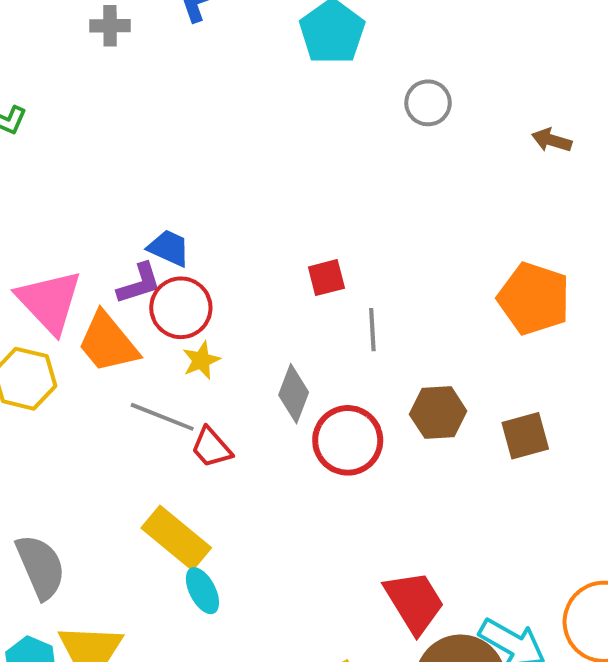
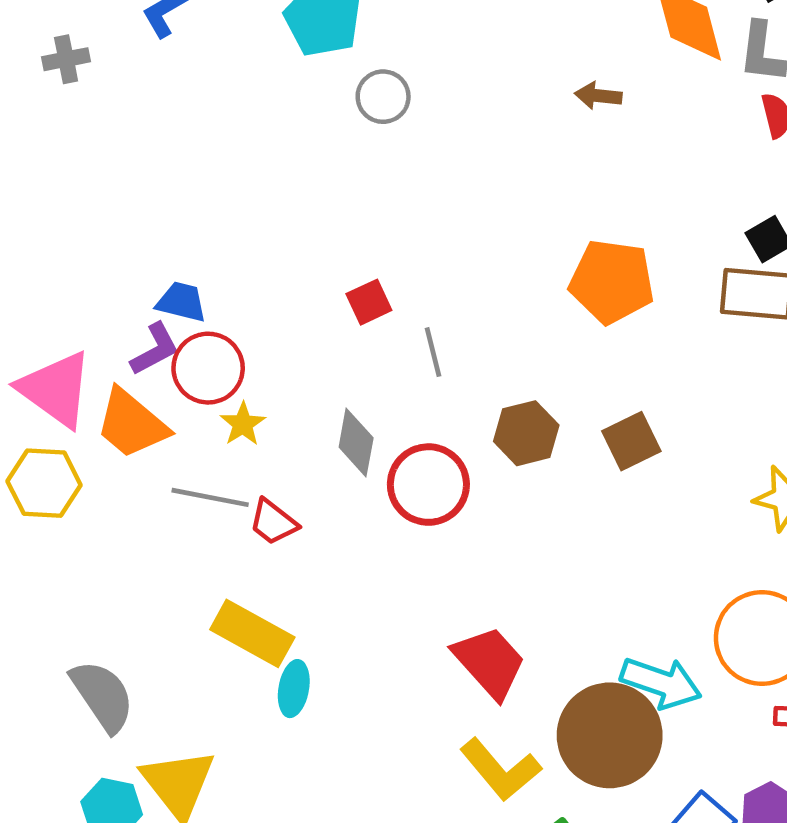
gray circle: (428, 103) -> (383, 97), moved
cyan ellipse: (202, 591) -> (294, 689), turned 48
red trapezoid: (414, 602) -> (490, 662), moved

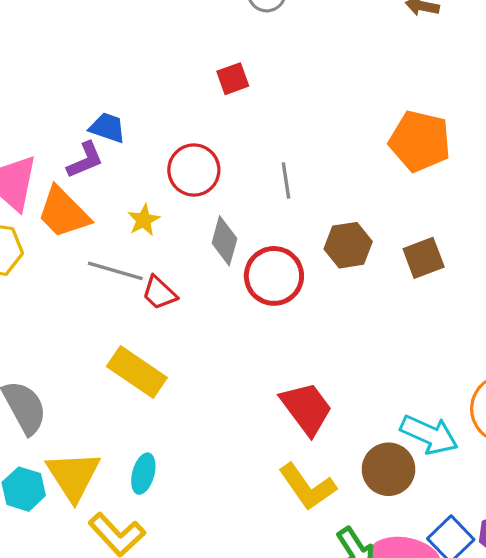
red square: (369, 302) -> (233, 79), moved
red circle: (208, 368) -> (194, 170), moved
cyan ellipse: (294, 689) -> (143, 474), moved
brown circle: (610, 735) -> (388, 469), size x0.7

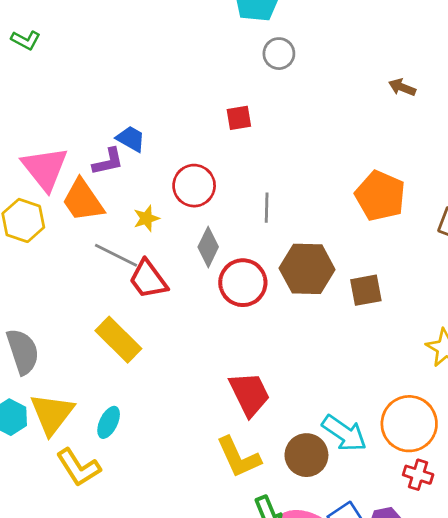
brown hexagon: (348, 245) -> (307, 269), size x1.4
red trapezoid: (159, 293) -> (148, 279), size x1.4

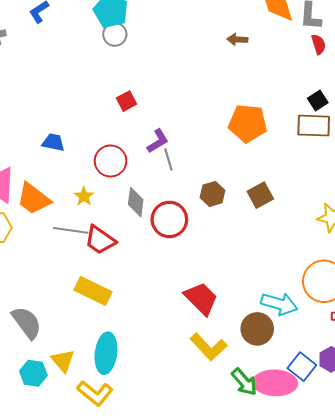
gray circle: (279, 54) -> (115, 34), moved
purple L-shape: (108, 162) -> (158, 141), moved
brown hexagon: (307, 269) -> (212, 194), size x0.6
yellow triangle: (52, 414) -> (63, 361), size x0.7
cyan ellipse: (109, 422) -> (106, 353), size x1.6

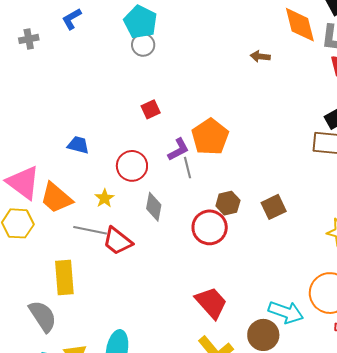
orange pentagon: (248, 123) -> (210, 137), moved, turned 30
red circle: (169, 219) -> (210, 227), moved
yellow rectangle: (93, 291) -> (64, 277), moved, turned 56

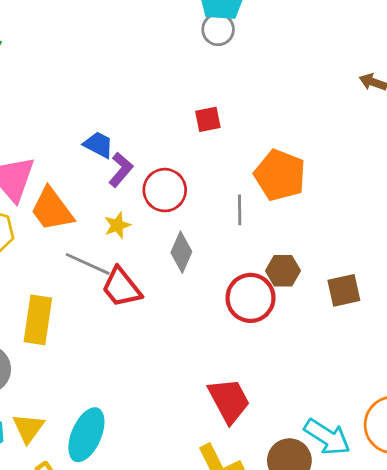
orange pentagon: (210, 137) -> (280, 175), turned -30
purple L-shape: (178, 149) -> (121, 170), moved, turned -35

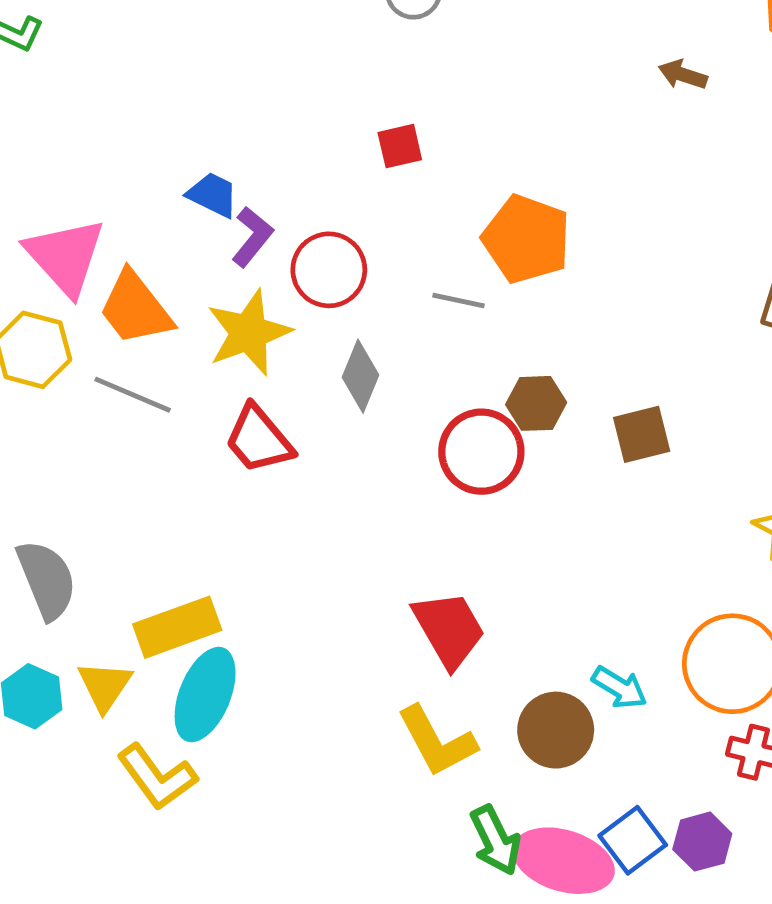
gray line: (240, 210) -> (459, 300), turned -76
yellow star: (117, 225) -> (249, 333), size x1.8
gray line: (88, 264) -> (133, 395), moved
yellow rectangle: (38, 320) -> (177, 627), moved, turned 63
cyan arrow: (327, 437) -> (620, 688), size x0.7

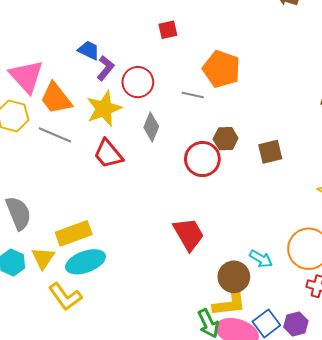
cyan ellipse: (205, 695) -> (85, 262), turned 48
yellow L-shape: (437, 741) -> (230, 303), moved, turned -69

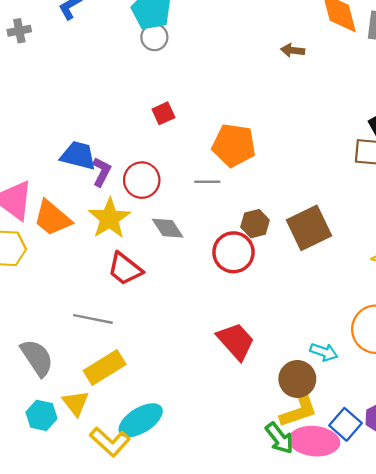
blue trapezoid: (89, 50) -> (78, 156), size x1.4
gray diamond: (151, 127) -> (168, 228), turned -44
gray line: (55, 135) -> (93, 319), moved
brown square: (270, 152) -> (309, 228), size x1.5
cyan ellipse: (85, 262) -> (141, 420), moved

